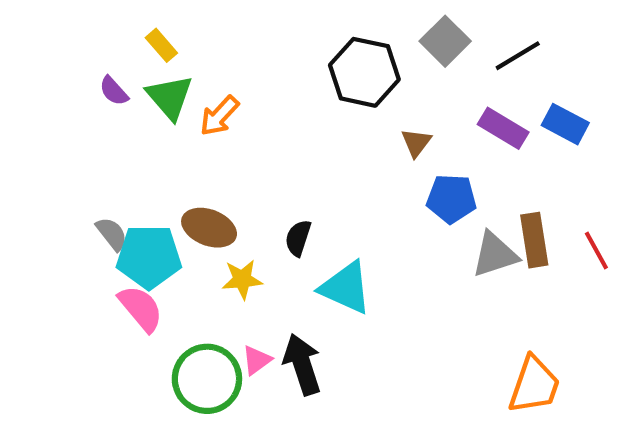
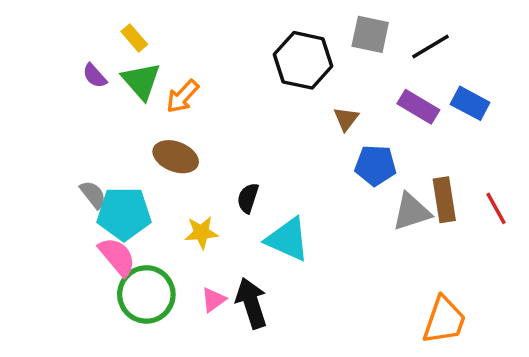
gray square: (445, 41) -> (370, 34), turned -33
brown ellipse: (209, 228) -> (176, 157), moved
green circle: (207, 379) -> (146, 294), moved

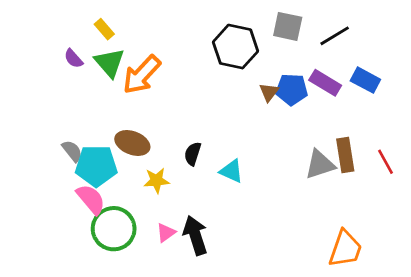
orange arrow: (183, 96) -> (142, 75), size x1.5
brown ellipse: (176, 157) -> (132, 143), moved
blue pentagon: (375, 165) -> (292, 89), moved
cyan triangle: (288, 239) -> (231, 171), moved, size x0.7

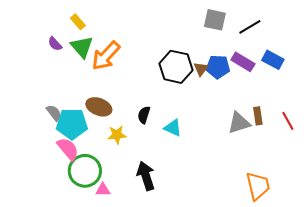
black hexagon: (235, 47) -> (176, 67), moved
brown rectangle: (345, 155) -> (258, 116), size x0.7
pink triangle: (166, 233) -> (103, 190), moved, turned 35
orange trapezoid: (345, 249) -> (258, 186), turned -32

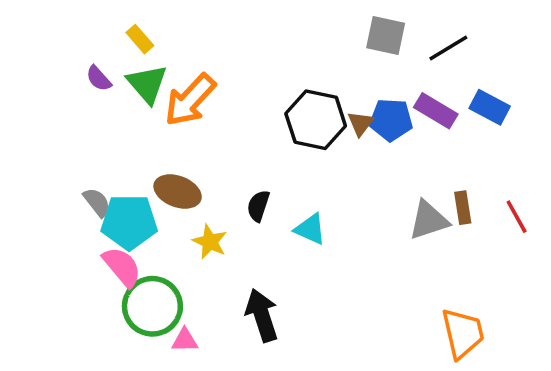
yellow star: (117, 135) -> (210, 242), turned 30

